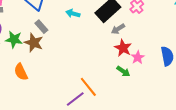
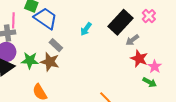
cyan arrow: (73, 14) -> (86, 29), turned -64
green arrow: (123, 71) -> (150, 82), moved

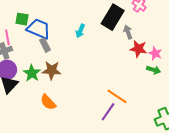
gray arrow: (132, 40) -> (128, 32), turned 120
gray rectangle: (56, 45) -> (45, 45), moved, turned 32
green star: (30, 60) -> (32, 73), turned -30

